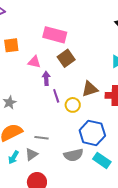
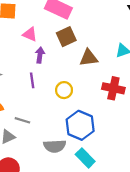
brown triangle: (90, 89) -> (89, 58), moved
purple line: (56, 96) -> (32, 80), moved

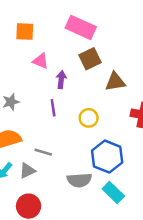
pink triangle: (30, 34) -> (40, 61), moved

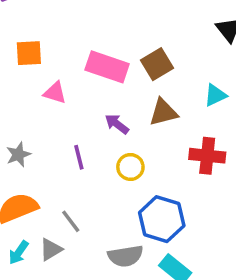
pink rectangle: (81, 27) -> (107, 67), moved
brown square: (90, 59) -> (157, 64), moved
purple arrow: (61, 80) -> (117, 124), moved, turned -54
gray line: (43, 152) -> (71, 221), turned 42

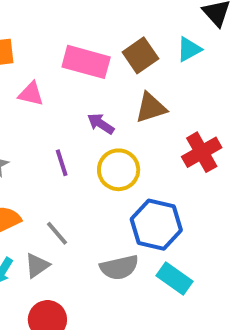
cyan triangle: (215, 95) -> (189, 49), moved
red cross: (207, 156) -> (202, 152), turned -32
yellow circle: (130, 167) -> (119, 170), size x1.4

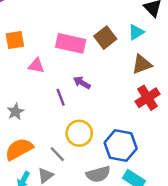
brown triangle: (151, 108) -> (142, 64), moved
purple line: (62, 163) -> (61, 97), moved
yellow circle: (119, 170) -> (79, 133), moved

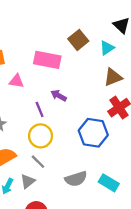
brown square: (105, 38) -> (78, 40), moved
yellow circle: (79, 133) -> (41, 136), moved
blue hexagon: (121, 146) -> (93, 133), moved

